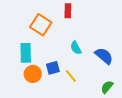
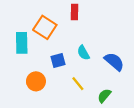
cyan rectangle: (26, 53) -> (22, 43), moved
blue square: (53, 68) -> (58, 60), moved
green semicircle: (107, 87) -> (104, 96), moved

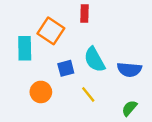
cyan semicircle: (83, 53) -> (94, 60), size x1.5
blue semicircle: (114, 62) -> (129, 70), turned 145
green semicircle: (104, 96) -> (129, 108), moved

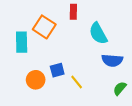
cyan semicircle: (94, 60) -> (98, 33), moved
blue square: (66, 68) -> (57, 70), moved
green semicircle: (129, 108) -> (120, 88), moved

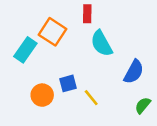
cyan semicircle: (98, 33) -> (102, 43), moved
cyan rectangle: (22, 42) -> (25, 50), turned 36
blue semicircle: (112, 60) -> (134, 72), turned -66

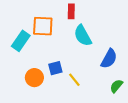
orange square: (52, 32) -> (43, 26), turned -30

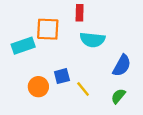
cyan semicircle: (83, 36) -> (92, 40), turned -55
cyan rectangle: (21, 41) -> (23, 46), turned 36
green semicircle: (116, 86) -> (118, 96), moved

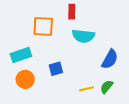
cyan rectangle: (23, 46) -> (21, 55), moved
orange circle: (38, 87) -> (25, 79), moved
yellow line: (83, 89) -> (87, 89), moved, turned -64

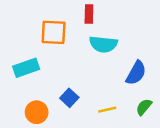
blue square: (56, 69) -> (69, 98), moved, turned -32
orange circle: (25, 79) -> (37, 112), moved
green semicircle: (107, 87) -> (144, 107), moved

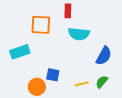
blue square: (69, 98) -> (53, 75), turned -32
green semicircle: (144, 107) -> (102, 82), moved
orange circle: (37, 112) -> (37, 87), moved

